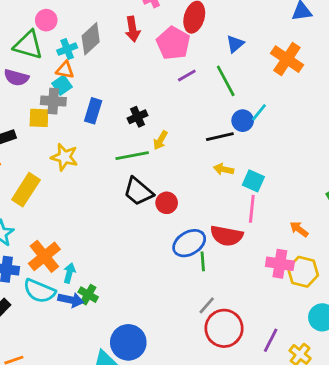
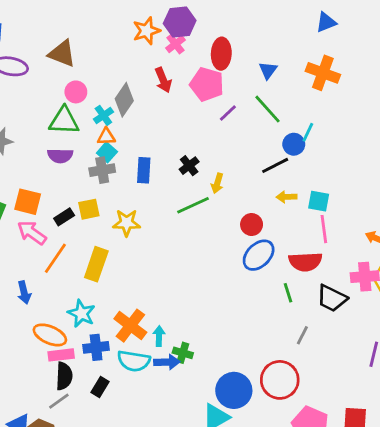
yellow square: (39, 118) -> (89, 209), moved
black trapezoid: (138, 191) -> (332, 298), moved
red circle: (167, 203) -> (252, 225), moved
blue ellipse: (189, 243) -> (259, 255), moved
red circle: (224, 328) -> (280, 380), moved

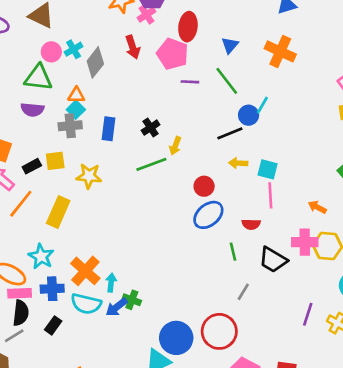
purple line: (228, 113) -> (190, 82), turned 42
cyan cross: (103, 115) -> (74, 49), moved
red semicircle: (305, 262) -> (251, 224), size x0.6
blue arrow: (167, 362) -> (116, 307), turned 140

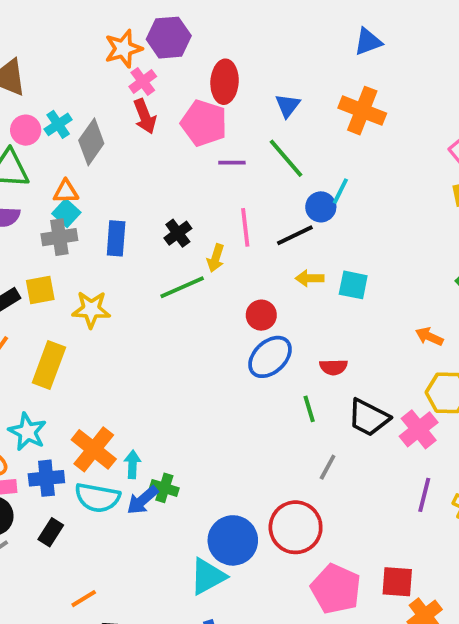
pink cross: (146, 15) -> (143, 81), moved
pink line: (270, 195) -> (245, 227), moved
pink cross: (305, 242) -> (419, 429), moved, turned -35

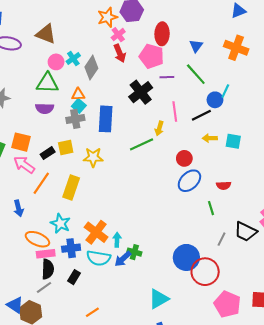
black cross: (178, 233) -> (141, 92), moved, size x1.6
blue rectangle: (116, 238) -> (106, 119), size x1.4
black trapezoid: (369, 418) -> (246, 232), moved
blue circle: (233, 540) -> (186, 257), moved

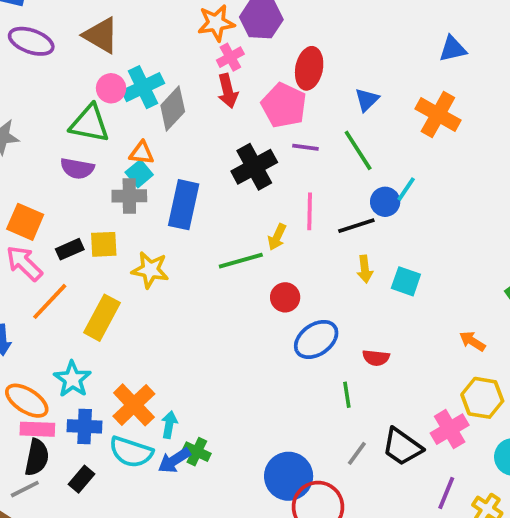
cyan cross: (73, 59) -> (143, 87), size x1.5
yellow arrow: (210, 138) -> (365, 269), turned -104
red circle: (184, 158) -> (285, 297), moved

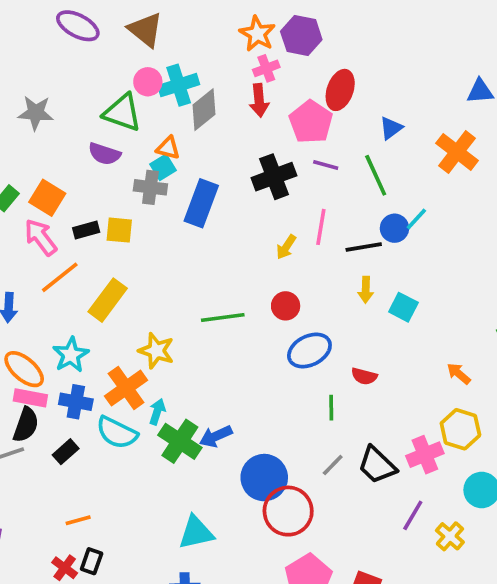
orange star: (216, 23) -> (257, 34), turned 30
green line: (241, 261) -> (223, 318), moved
yellow star: (150, 270) -> (156, 351), moved
green cross: (197, 452) -> (180, 441), size x1.6
blue arrow: (174, 460) -> (216, 436), moved

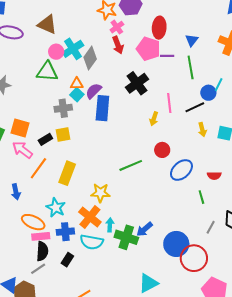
purple semicircle: (104, 154) -> (94, 91), moved, turned 132
purple line: (326, 165) -> (167, 56), moved
green line: (376, 175) -> (191, 67), turned 30
gray cross: (150, 187) -> (63, 108), moved

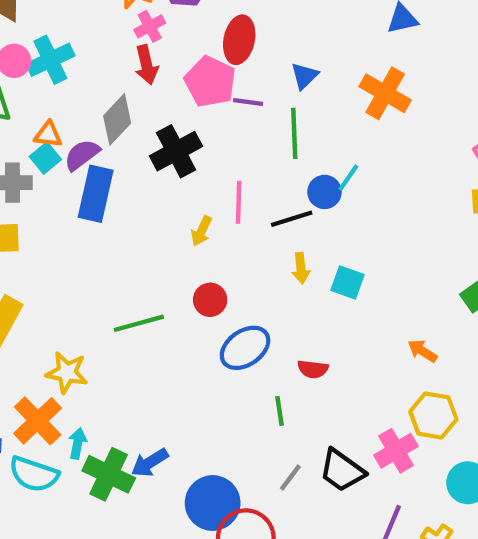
gray diamond: (90, 58) -> (117, 119), moved

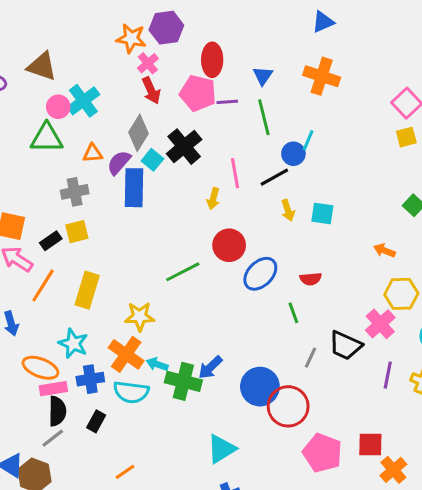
cyan square: (45, 158) -> (152, 160), moved
red circle: (210, 300) -> (229, 245), size x1.4
cyan arrow: (78, 443) -> (157, 364), turned -70

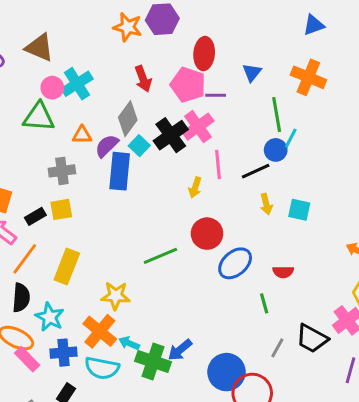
pink cross: (148, 63) -> (198, 127), moved, size x1.5
green line: (264, 117) -> (277, 114), moved
pink rectangle: (53, 389) -> (27, 359), turned 50
black semicircle: (57, 411) -> (21, 298), moved

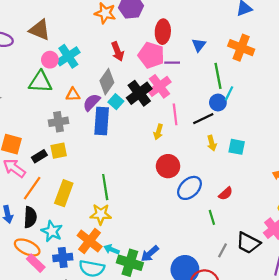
green line: (160, 256) -> (105, 187), moved, turned -75
red semicircle: (283, 272) -> (226, 194), turned -40

